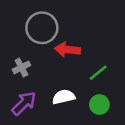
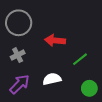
gray circle: (42, 28) -> (19, 23), moved
green circle: (99, 105) -> (89, 88), moved

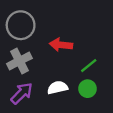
gray cross: (18, 55) -> (19, 61), size x1.5
green circle: (89, 88) -> (88, 89), moved

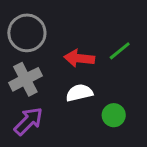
green line: (89, 66) -> (120, 51), moved
white semicircle: (58, 88) -> (79, 93), moved

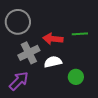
green line: (120, 51) -> (80, 34), turned 35
gray cross: (25, 79) -> (29, 53), moved

